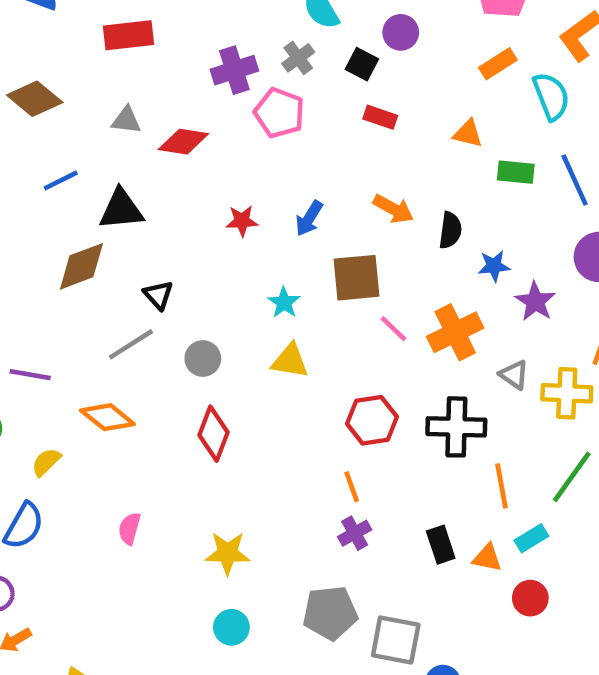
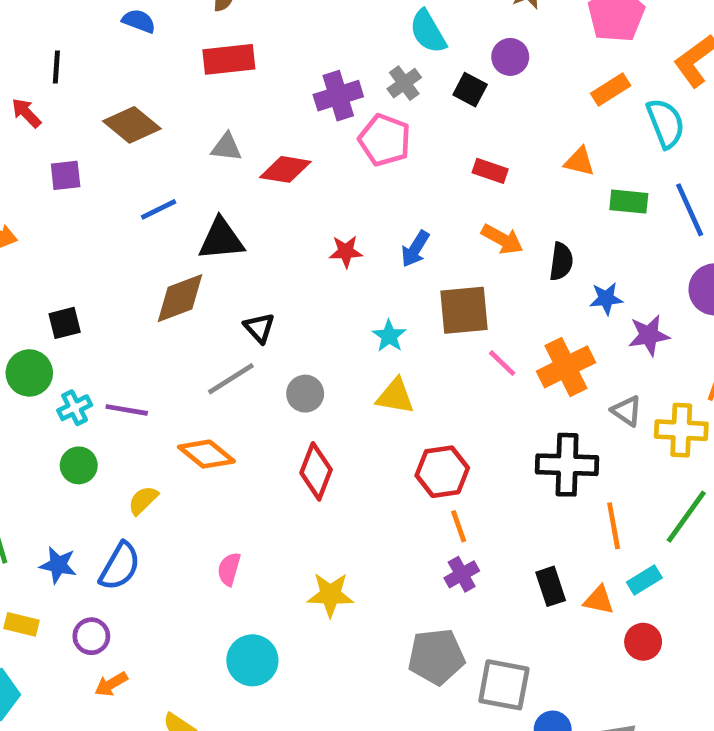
red rectangle: (380, 117) -> (490, 171), moved
purple star: (535, 301) -> (649, 335), turned 30
red hexagon: (372, 420) -> (442, 472), moved
cyan circle: (231, 627) -> (252, 660), moved, size x1.4

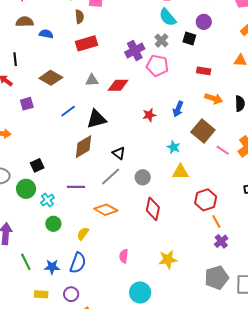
brown square: (464, 310) -> (203, 131), turned -35
purple line: (127, 410) -> (76, 187), moved

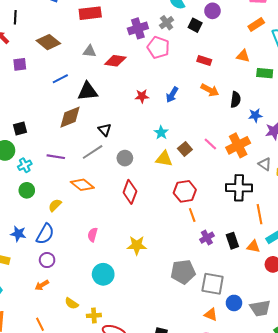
brown square: (203, 131) -> (185, 149), moved, size x0.6
purple cross: (221, 241) -> (207, 238), moved
purple circle: (71, 294) -> (47, 260), moved

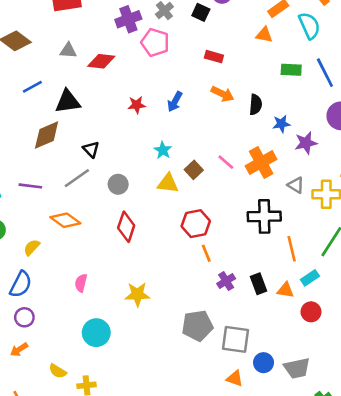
orange triangle: (243, 56) -> (264, 35), moved

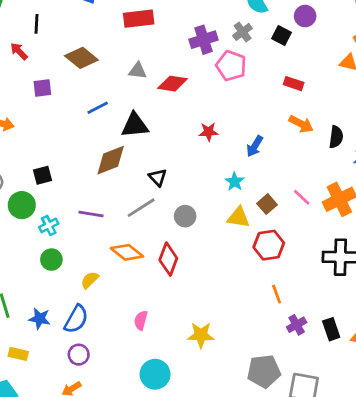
blue arrow: (175, 102) -> (255, 146), moved
red hexagon: (196, 224) -> (269, 245), moved
red diamond: (126, 227) -> (168, 259), moved

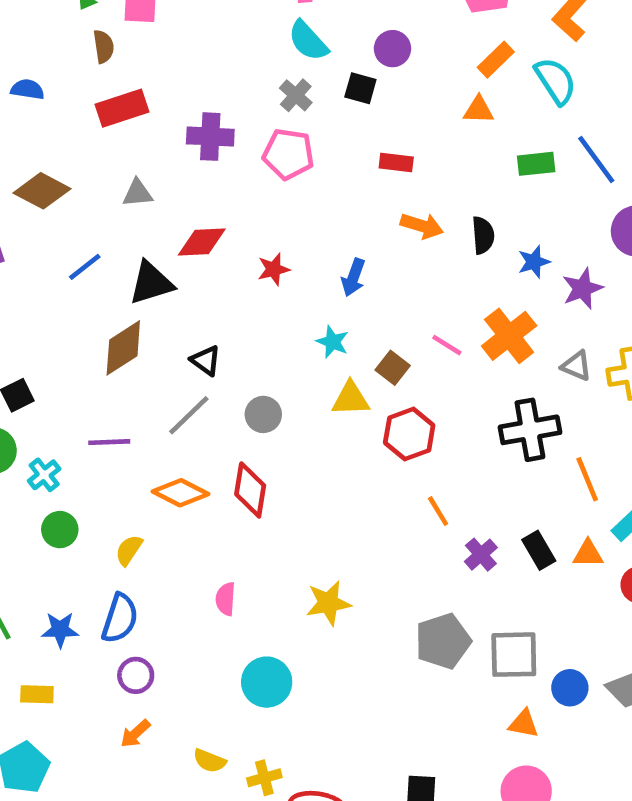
purple cross: (204, 40) -> (210, 137), moved, turned 32
red diamond: (173, 84) -> (202, 242), moved

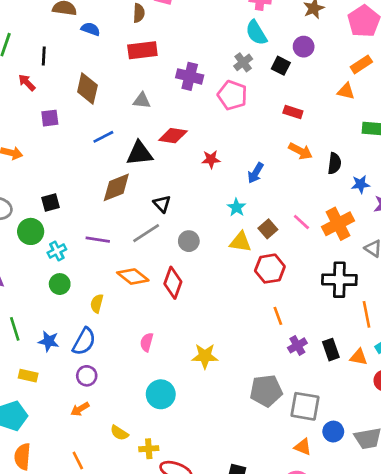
brown diamond: (42, 191) -> (87, 89), turned 64
yellow semicircle: (129, 550) -> (97, 303), turned -30

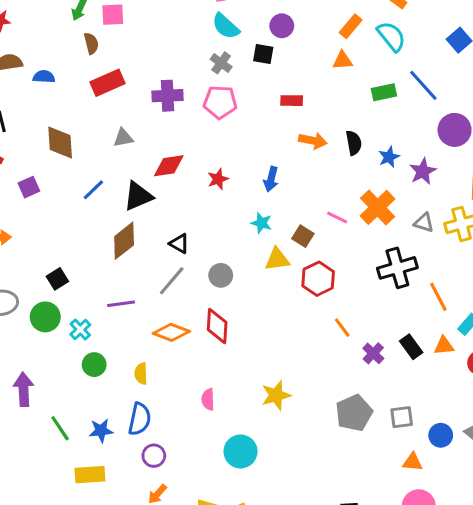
yellow rectangle: (28, 376) -> (90, 475), size x1.4
gray square: (305, 406) -> (402, 417), size x0.7

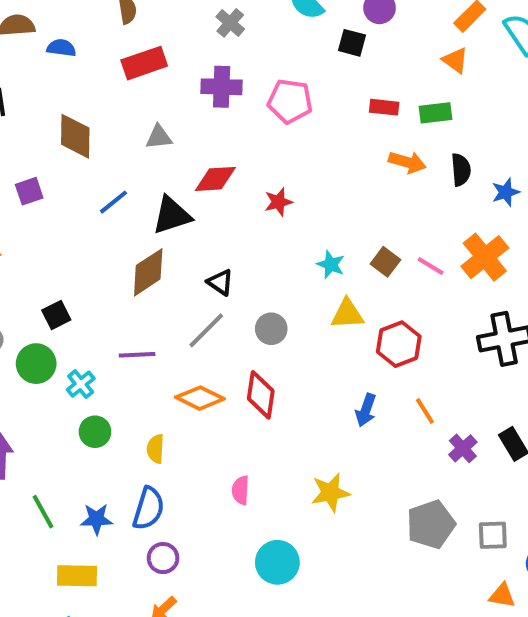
orange triangle: (342, 60) -> (455, 60), turned 35
gray cross: (221, 63) -> (230, 23), moved
green rectangle: (384, 92) -> (436, 113), moved
blue arrow: (271, 179) -> (366, 410), moved
brown square: (303, 236) -> (385, 262), moved

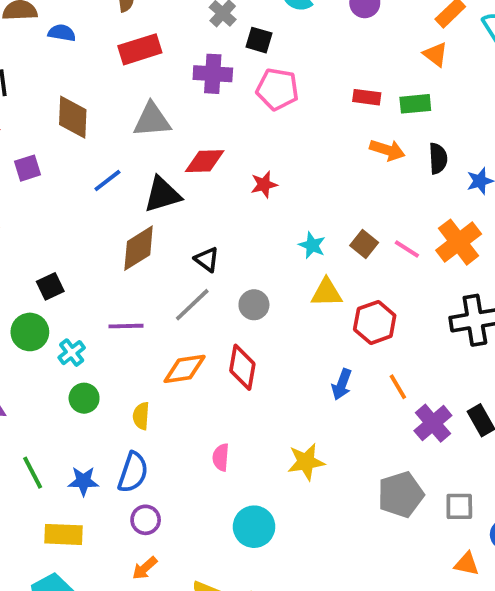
black square: (352, 43) -> (259, 40), moved
gray triangle: (159, 137) -> (152, 120), size x1.5
orange diamond: (200, 398) -> (185, 369), turned -36
purple cross: (463, 448) -> (433, 423), size x1.4

